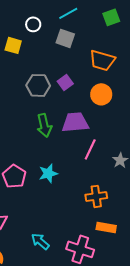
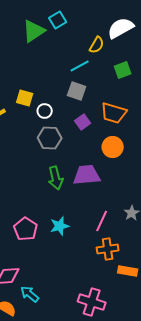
white circle: (33, 24) -> (45, 111), moved
purple square: (65, 82) -> (83, 122), moved
pink line: (90, 149) -> (102, 221), moved
orange rectangle: (106, 227) -> (128, 271), moved
cyan arrow: (40, 241) -> (30, 294), moved

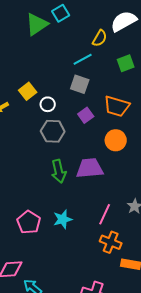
yellow square: (25, 98) -> (28, 91), turned 36
orange cross: (108, 249) -> (111, 242), turned 30

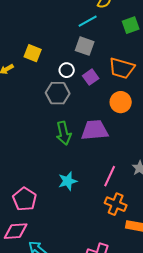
yellow square: (28, 91) -> (33, 53), turned -30
white circle: (48, 104) -> (67, 70), moved
pink pentagon: (29, 222) -> (25, 199), moved

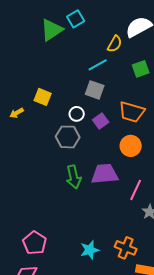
pink line: (110, 176) -> (136, 190), moved
cyan star: (68, 181) -> (90, 250), moved

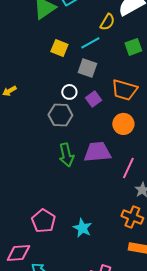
yellow square: (43, 97) -> (59, 48), moved
pink pentagon: (35, 243) -> (43, 221), moved
orange cross: (126, 248) -> (132, 217), moved
cyan star: (90, 250) -> (82, 228), turned -30

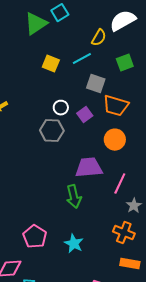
gray square: (87, 68) -> (96, 84), moved
green arrow: (66, 155) -> (74, 197), moved

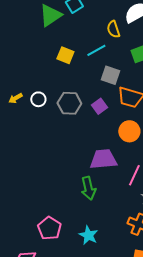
yellow semicircle: (99, 38) -> (113, 29), turned 132
white circle: (61, 108) -> (38, 99), moved
gray hexagon: (52, 131) -> (69, 103), moved

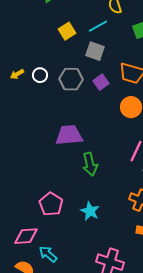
yellow square: (65, 55) -> (67, 31), turned 36
gray square: (110, 75) -> (95, 51), moved
purple trapezoid: (103, 159) -> (69, 135), moved

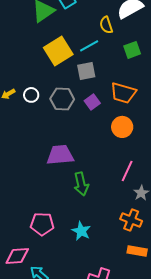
yellow square: (67, 31) -> (58, 51), size x1.6
gray square: (95, 51) -> (86, 71), turned -30
pink pentagon: (51, 204) -> (42, 224), turned -30

